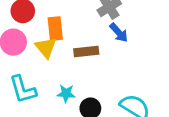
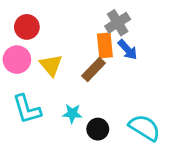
orange rectangle: (55, 29) -> (105, 45), moved
brown rectangle: (86, 52) -> (94, 70), turned -40

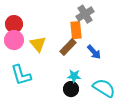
red circle: (27, 27) -> (14, 24), moved
blue arrow: (128, 50) -> (94, 52), moved
cyan star: (72, 113) -> (74, 76), moved

